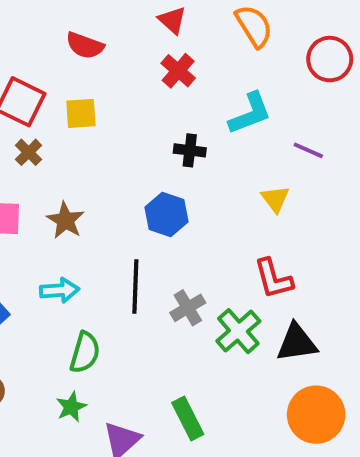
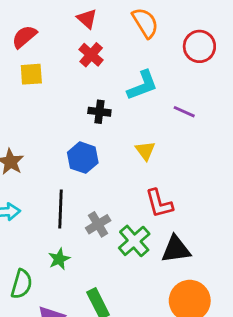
red semicircle: (85, 45) -> (24, 37), turned 120
yellow square: (81, 113) -> (31, 74), moved
yellow triangle: (275, 199) -> (145, 151), moved
green semicircle: (85, 352) -> (22, 284), moved
green star: (71, 407) -> (59, 259), moved

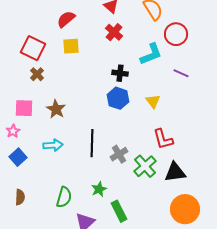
red circle: (199, 46) -> (176, 34), moved
blue hexagon: (83, 158) -> (118, 98), moved
green star: (59, 259) -> (99, 189), moved

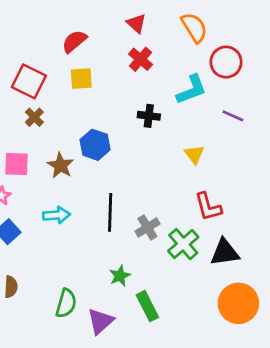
blue hexagon: (118, 98) -> (95, 145), moved
green semicircle: (64, 197) -> (66, 303), moved

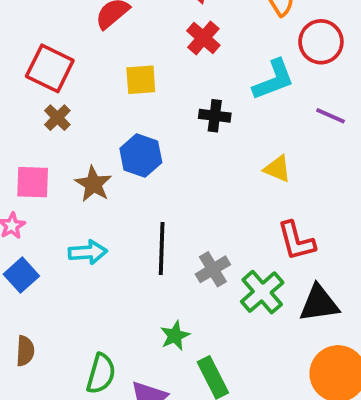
yellow square: (81, 79) -> (141, 80), moved
yellow triangle: (194, 154) -> (277, 169), turned -30

